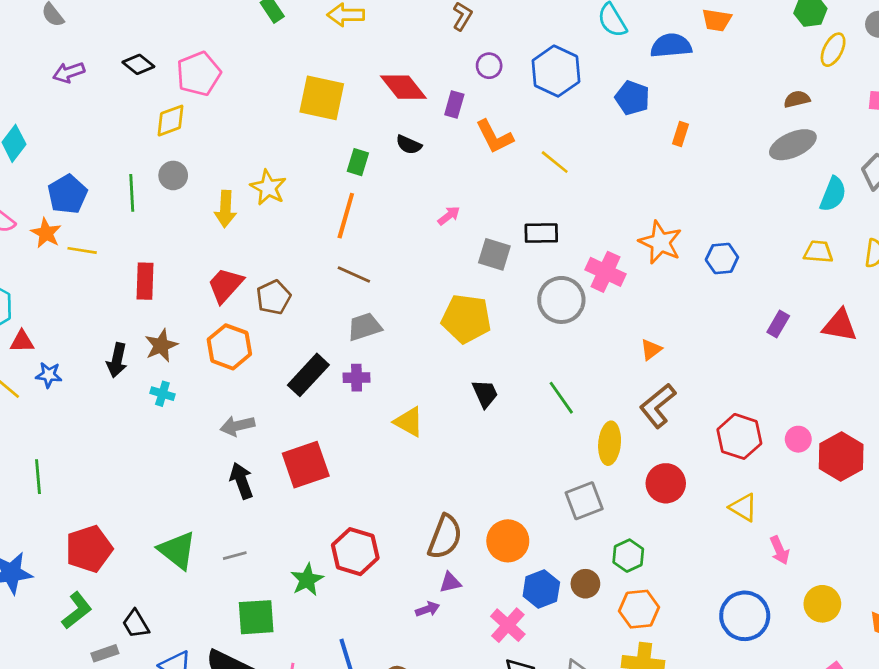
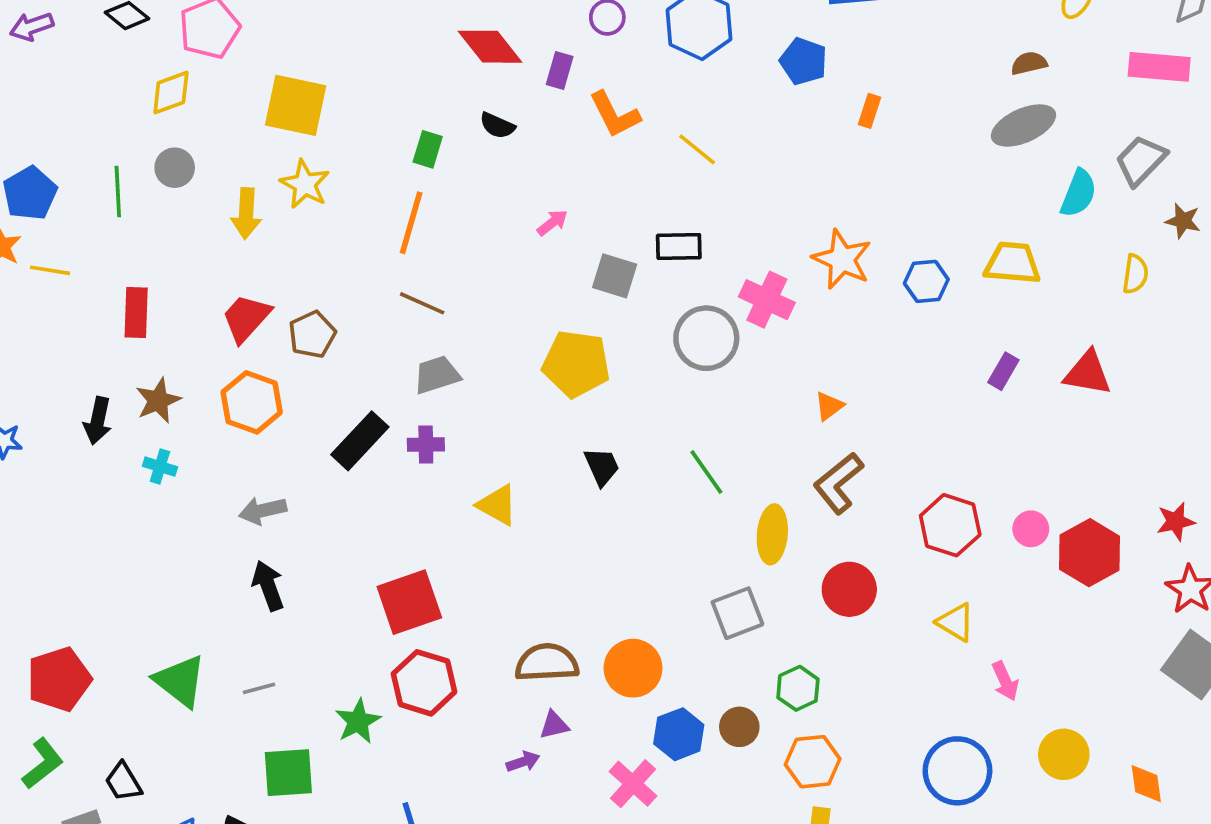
yellow square: (322, 98) -> (296, 105), moved
yellow trapezoid: (818, 252) -> (1012, 263), moved, size x1.4
red square: (306, 465) -> (409, 602), moved
brown semicircle: (445, 537) -> (547, 663), turned -114

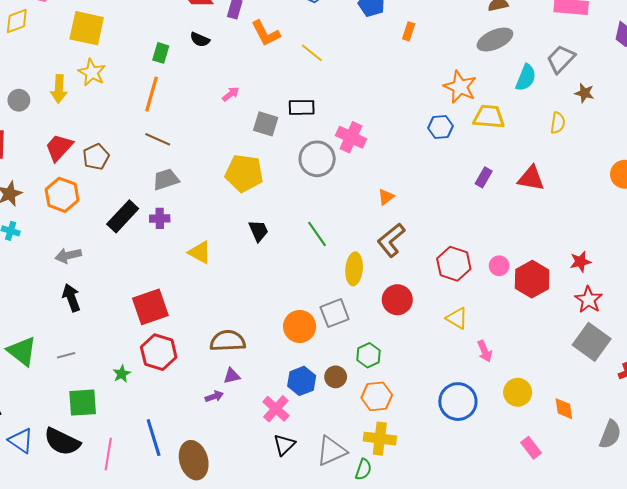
gray circle: (175, 168) -> (19, 100), moved
orange star: (842, 259) -> (460, 87), moved
orange circle: (633, 668) -> (300, 326), moved
green star: (358, 721) -> (122, 374), size x0.7

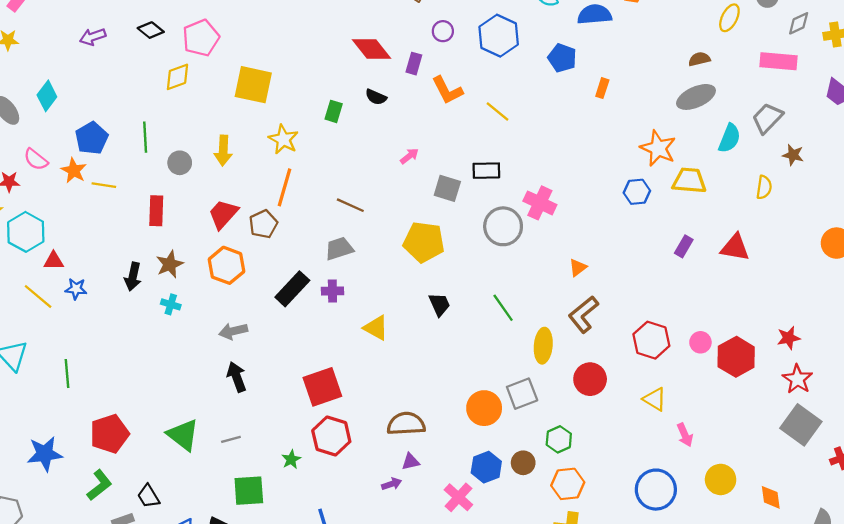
yellow star: (92, 72) -> (283, 139), moved
orange line: (151, 94) -> (284, 187), moved
brown line: (158, 139) -> (350, 205), moved

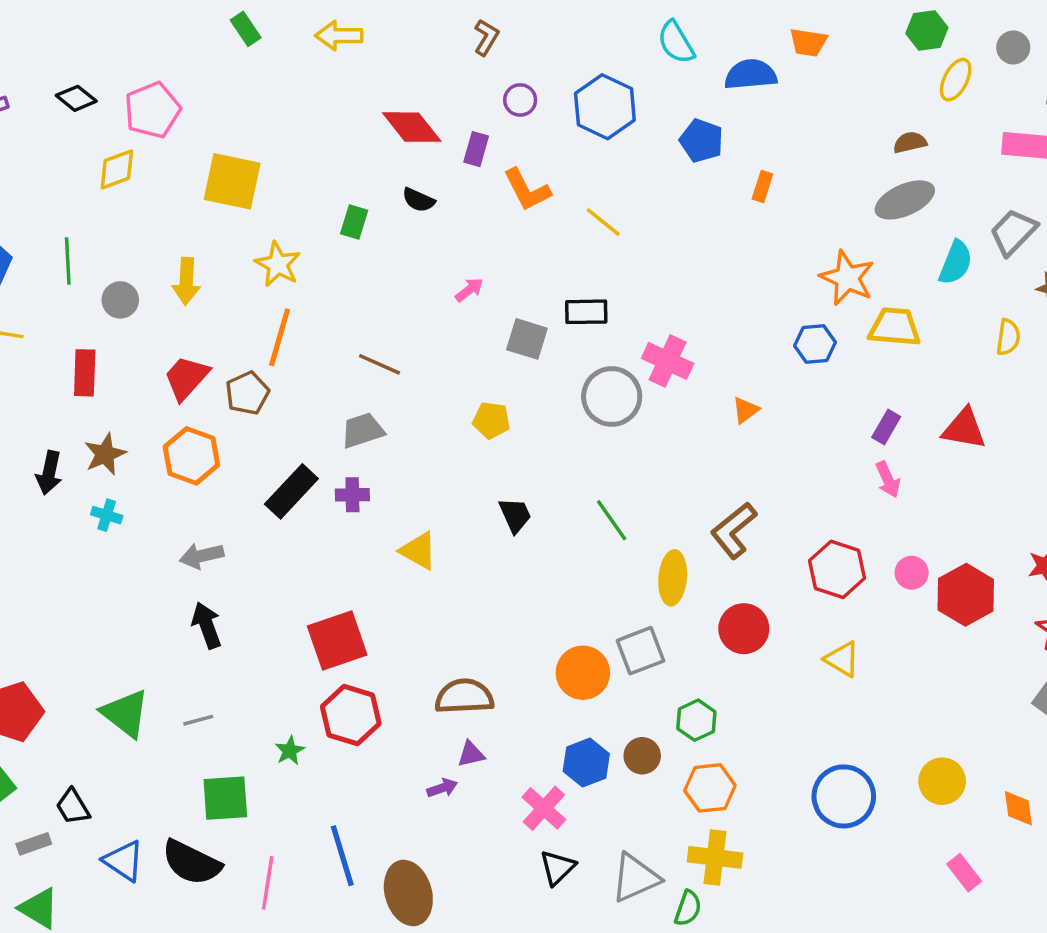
yellow pentagon: (424, 242) -> (491, 420), size x0.6
orange triangle: (578, 268) -> (746, 410), moved
pink arrow: (685, 435) -> (888, 480), moved

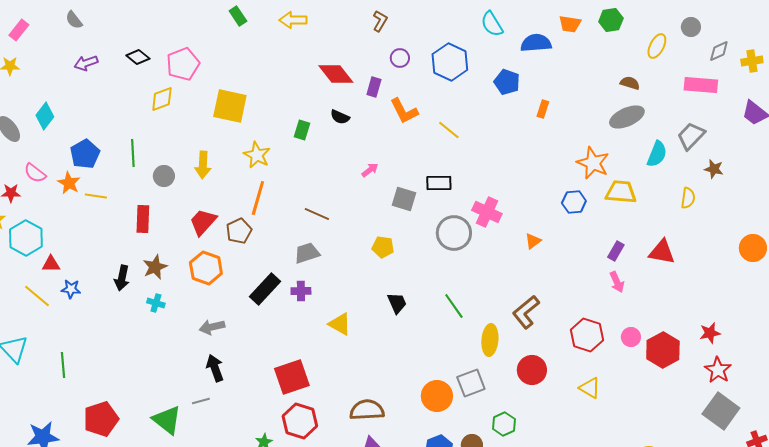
green hexagon: (927, 31) -> (611, 20), moved
brown semicircle: (910, 142) -> (630, 83), turned 30
gray line: (198, 720) -> (201, 401), moved

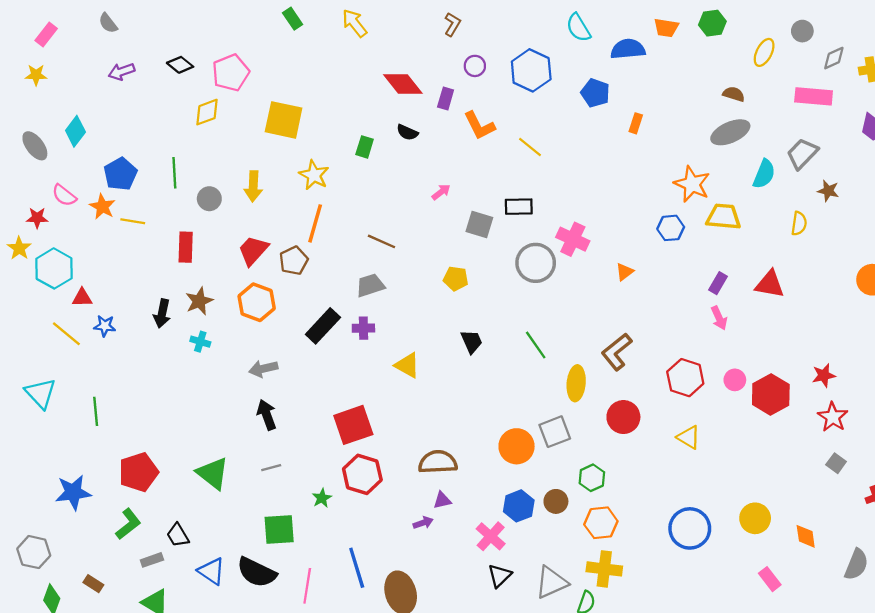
yellow arrow: (293, 20) -> (354, 23), turned 52
gray line: (201, 401) -> (271, 468), moved
gray square: (721, 411) -> (836, 463), size x0.5

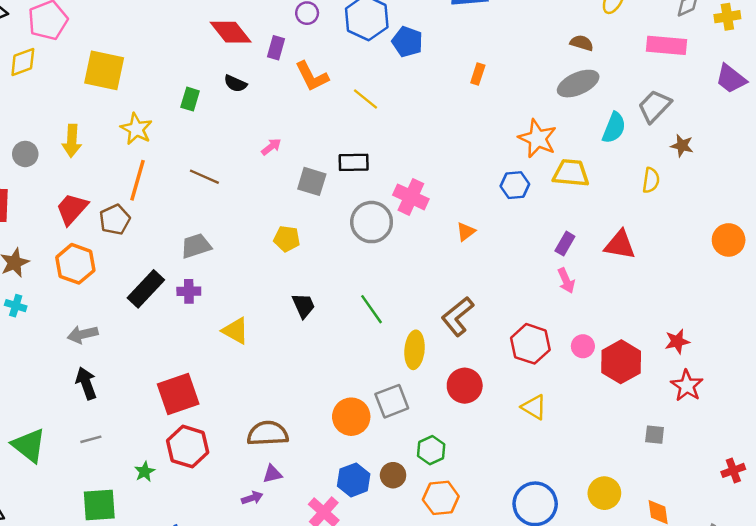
blue pentagon: (595, 93) -> (407, 42), moved
brown line: (381, 241) -> (204, 177), moved
gray square: (836, 463) -> (655, 435), moved, turned -30

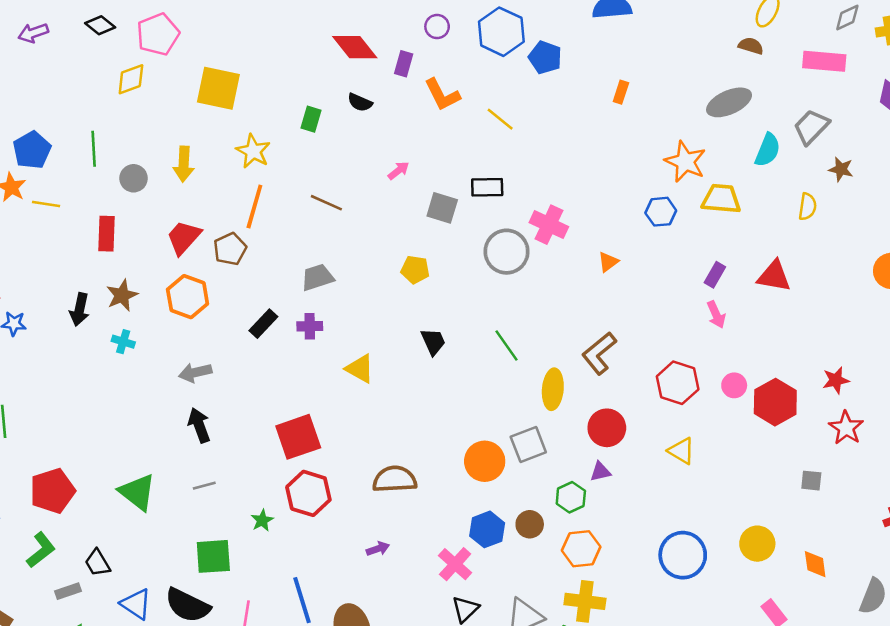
brown semicircle: (582, 43) -> (751, 46), moved
black rectangle: (146, 289) -> (263, 324), size x0.7
purple triangle: (272, 474) -> (600, 472), moved

